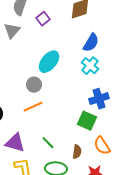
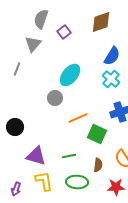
orange line: (33, 107) -> (78, 118), moved
green square: (87, 121) -> (97, 134), moved
green line: (48, 143) -> (69, 156), turned -56

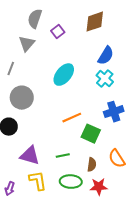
gray circle: (55, 98) -> (22, 98), moved, size x1.5
red star: (116, 187) -> (99, 187), moved

